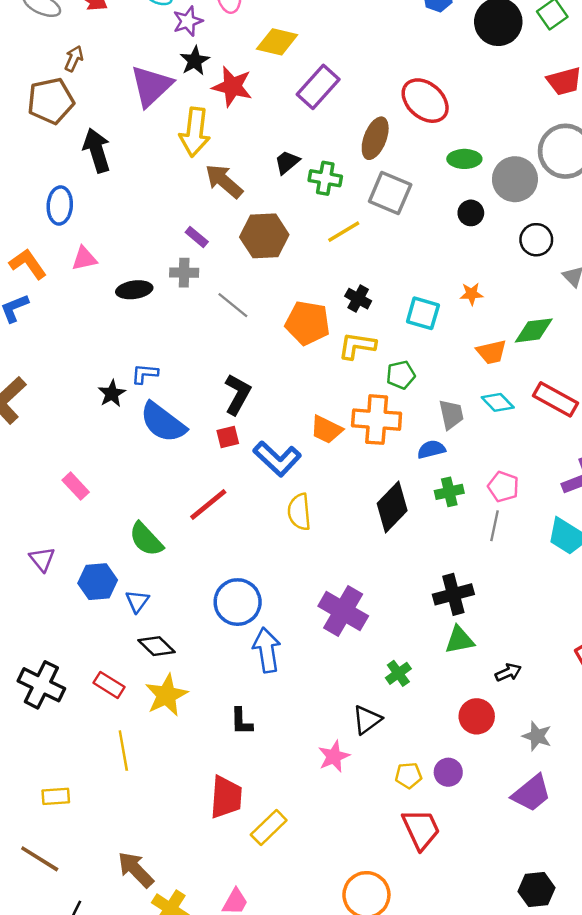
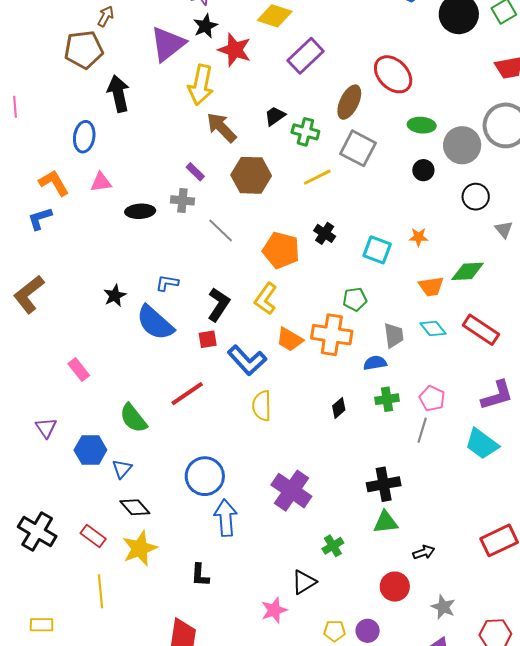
yellow L-shape: (357, 346) -> (266, 299), moved, turned -68
blue L-shape: (145, 374) -> (167, 283), moved
black diamond: (392, 507) -> (339, 408), size x0.5

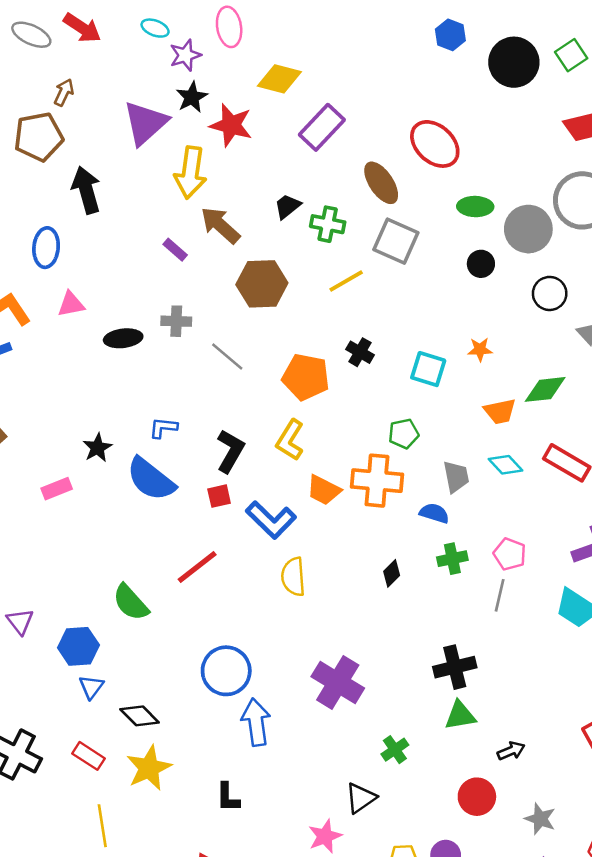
brown ellipse: (349, 102) -> (381, 183), turned -56
purple rectangle: (195, 172) -> (175, 250), moved
blue semicircle: (375, 363) -> (434, 513), turned 30
pink rectangle: (79, 370) -> (57, 489), moved, turned -70
blue triangle: (122, 469) -> (91, 687), moved

